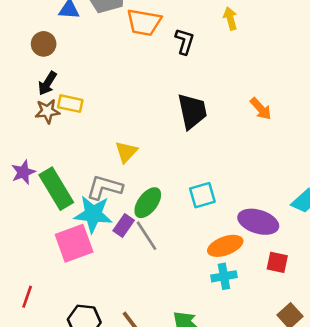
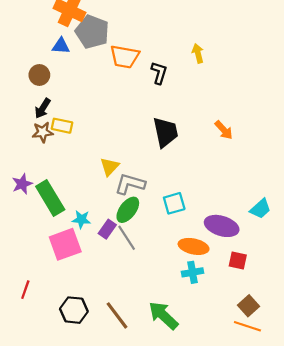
gray L-shape: (105, 187) -> (130, 184), moved
cyan star: (93, 214) -> (81, 219), size x0.6
orange ellipse: (225, 246) -> (194, 246), turned 32

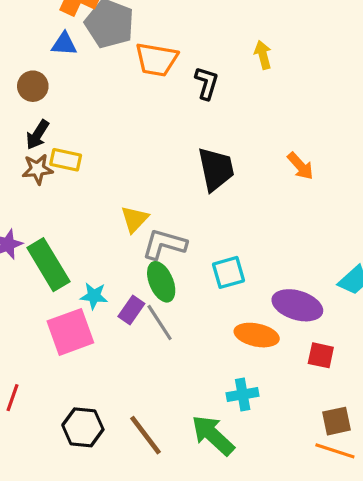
green ellipse: (128, 210) -> (161, 282), turned -60
cyan cross: (192, 272) -> (243, 395), moved
brown square: (249, 306) -> (336, 421), turned 30

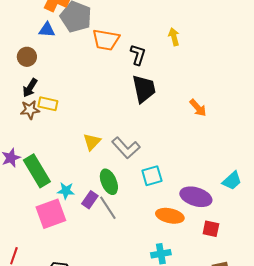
black trapezoid: (216, 169) -> (144, 89), moved
gray L-shape: (164, 244) -> (126, 148), moved, turned -148

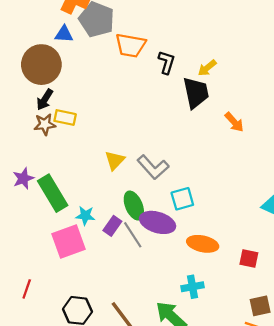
yellow arrow: (174, 37) -> (207, 68), moved, turned -114
brown circle: (27, 57) -> (41, 65), size x1.8
black trapezoid: (144, 89) -> (196, 93), moved
purple ellipse: (196, 197) -> (158, 222), moved

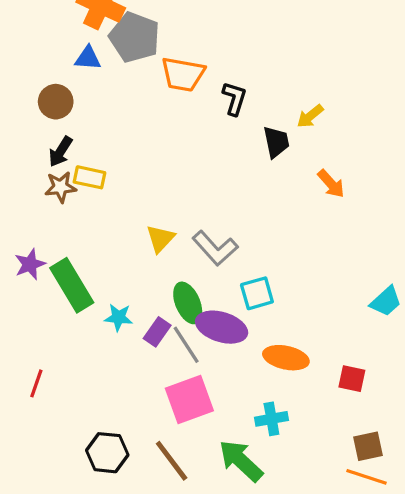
brown circle: (41, 65) -> (56, 102), size x0.6
yellow arrow: (207, 68) -> (310, 116), moved
black trapezoid: (196, 93) -> (276, 142), size x0.7
pink square: (68, 242) -> (189, 400), moved
red line: (27, 289) -> (36, 383), moved

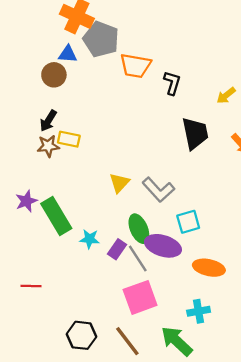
brown circle: (56, 102) -> (54, 75), moved
black trapezoid: (276, 142) -> (195, 133), moved, size x1.4
red line: (36, 383) -> (31, 286), turned 72

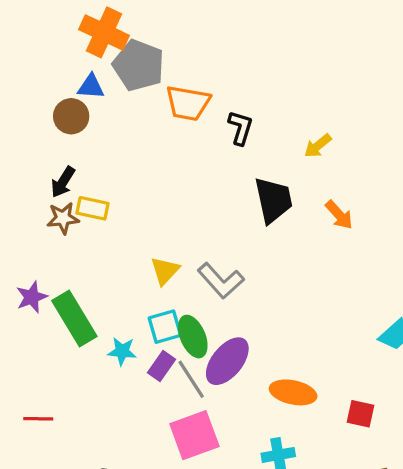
cyan square: (188, 222) -> (165, 327), moved
purple ellipse: (163, 246) -> (227, 361), turned -68

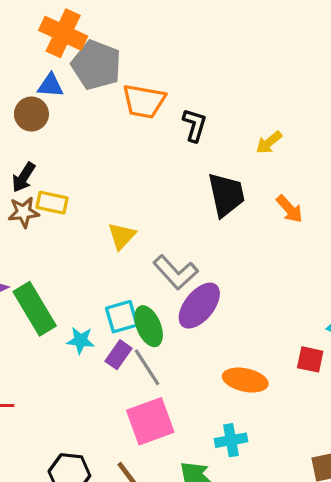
yellow triangle: (165, 271) -> (122, 236), moved
purple ellipse: (227, 361) -> (199, 306), moved
red square: (360, 414) -> (310, 359), moved

